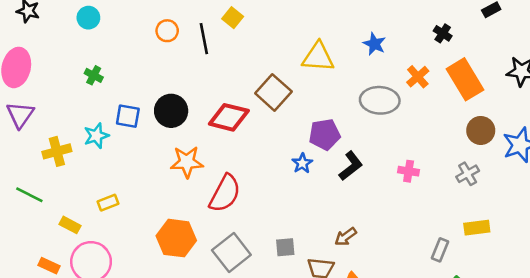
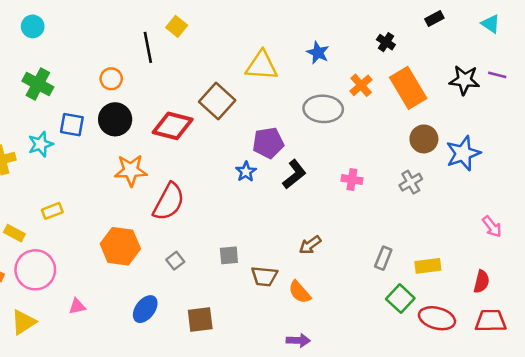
orange circle: (167, 31) -> (111, 79), moved
green cross: (94, 75) -> (38, 84), size x1.6
yellow rectangle: (477, 228) -> (428, 266), moved
brown arrow: (346, 237) -> (310, 245), moved
gray square: (231, 253) -> (175, 261), size x0.5

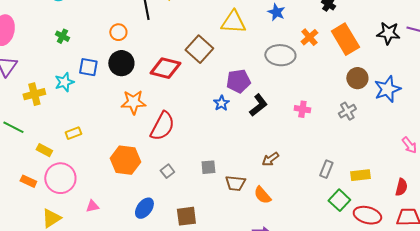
green cross: (38, 84) -> (62, 36), size x0.6

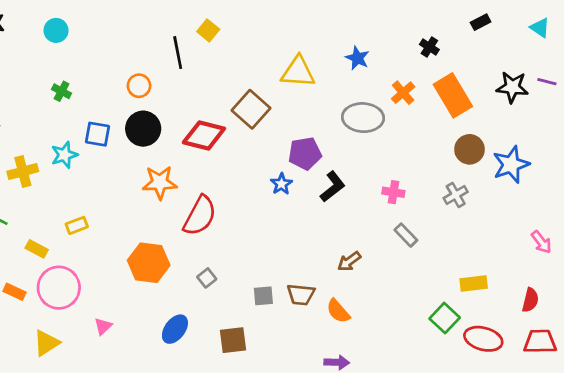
gray square: (208, 167) -> (263, 296), moved
gray rectangle: (326, 169) -> (406, 235), moved, turned -66
pink triangle: (92, 206) -> (103, 326), turned -32

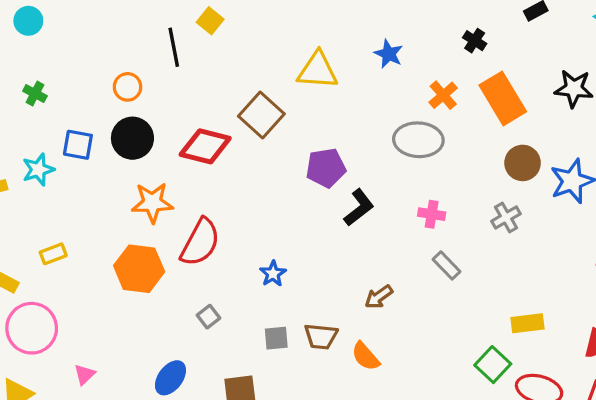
gray ellipse: (363, 118) -> (418, 140), moved
blue star: (281, 184) -> (273, 274), moved
orange hexagon: (149, 263) -> (139, 269), moved

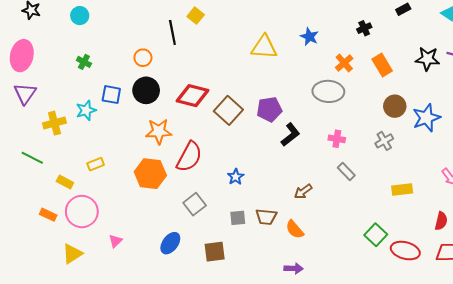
black cross: (475, 41) -> (364, 28), turned 32
orange rectangle: (503, 98) -> (382, 65), size x0.7
brown square: (261, 115) -> (228, 110), moved
gray square: (209, 317) -> (195, 204), size x1.5
yellow rectangle: (527, 323) -> (402, 189), moved

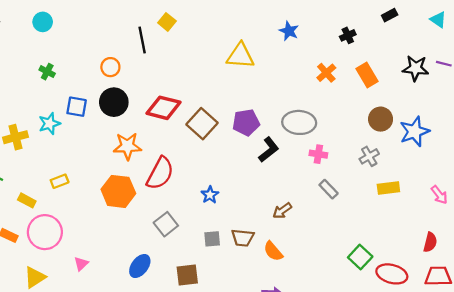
blue star: (309, 37) -> (289, 31), moved
gray ellipse: (328, 91) -> (299, 122), moved
yellow rectangle: (402, 189) -> (388, 188), moved

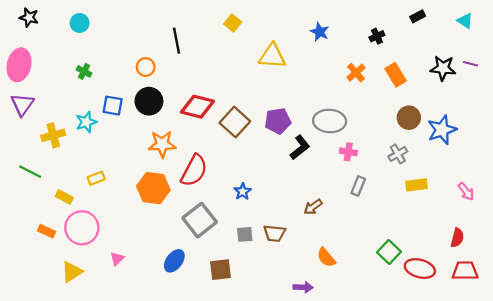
yellow square: (167, 22) -> (233, 23), moved
gray rectangle: (329, 189) -> (358, 186), turned 66
gray square: (166, 224) -> (200, 220), size x1.4
orange semicircle: (273, 251) -> (326, 258), moved

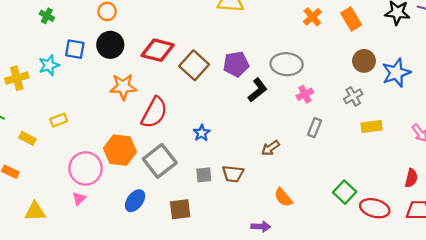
pink cross: (348, 152) -> (305, 94), turned -35
orange hexagon: (153, 188) -> (120, 150), moved
pink circle: (82, 228) -> (86, 168), moved
yellow triangle: (72, 272) -> (35, 211), turned 30

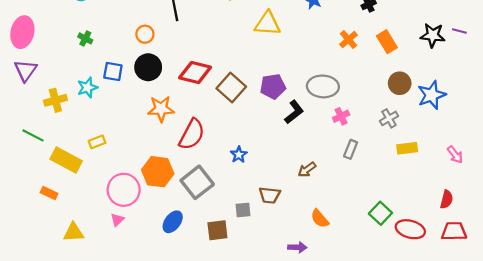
yellow rectangle: (28, 138) -> (66, 160), size x1.8
gray square: (204, 175) -> (243, 210), moved

